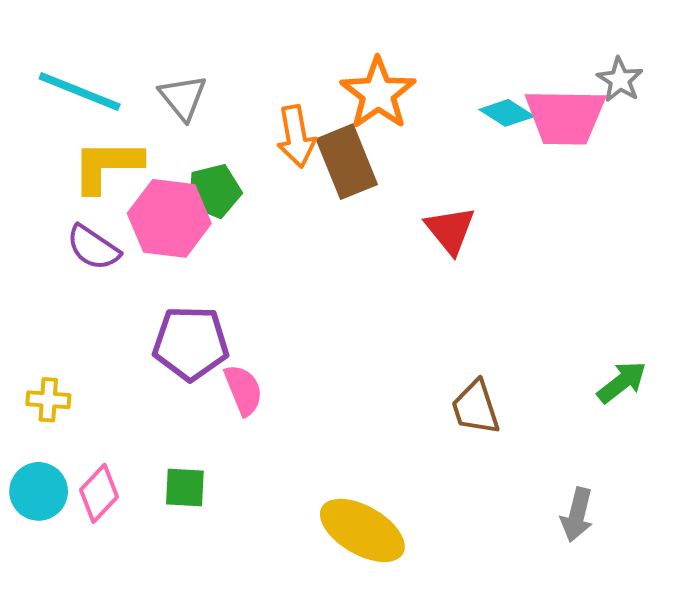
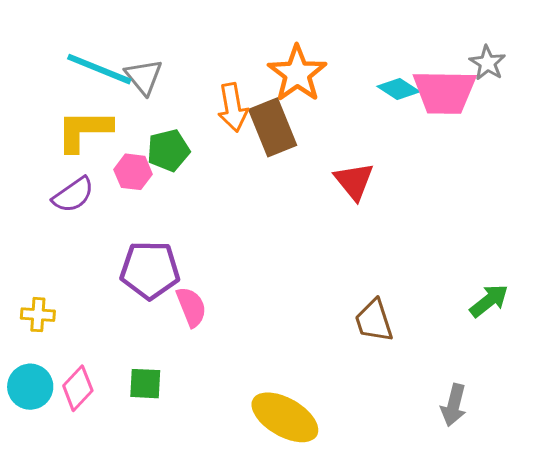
cyan line: (80, 92) -> (99, 69), moved
pink hexagon: (169, 218) -> (133, 172), size x0.6
purple semicircle: (93, 248) -> (73, 195), turned -69

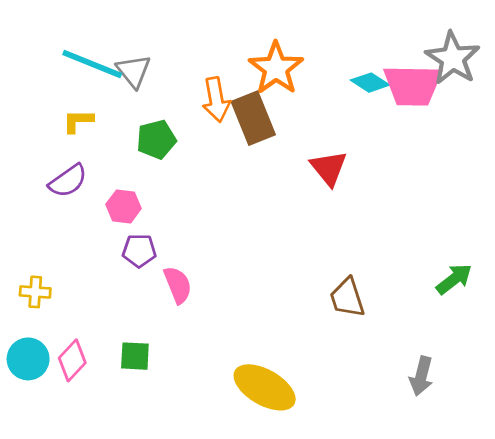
gray star: (487, 63) -> (453, 58), size x1.6
yellow L-shape: (84, 130) -> (78, 121), size x0.6
pink hexagon: (133, 172) -> (124, 206), moved
purple pentagon: (150, 270) -> (139, 251), size x0.6

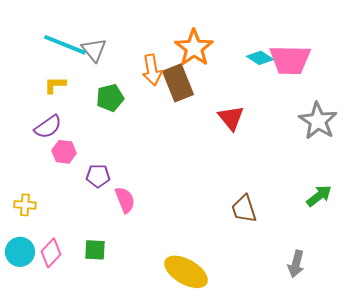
gray star: (453, 58) -> (318, 121), moved
pink hexagon: (124, 206) -> (64, 152), moved

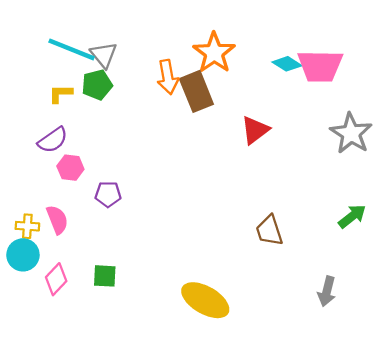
green pentagon: (110, 98) -> (97, 85), moved
red triangle: (231, 118) -> (255, 130), turned 32
pink semicircle: (125, 200) -> (57, 220), moved
cyan circle: (20, 252) -> (23, 255), moved

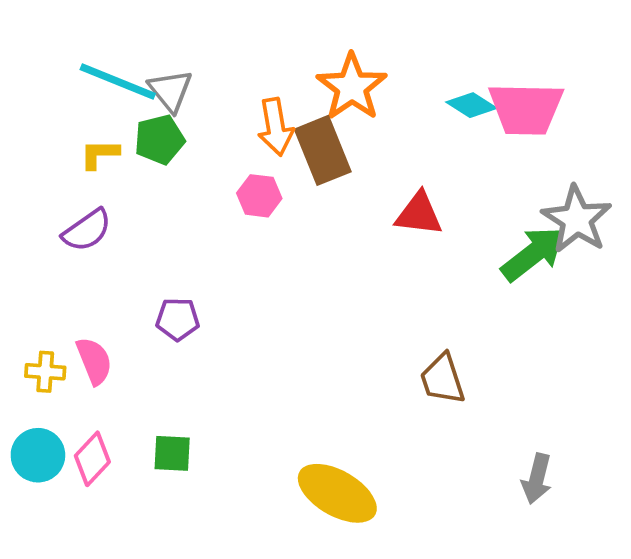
red triangle: (255, 130) -> (419, 214), turned 44
pink hexagon: (70, 168) -> (259, 196), moved
green arrow: (352, 216) -> (533, 254), moved, size x1.4
cyan circle: (23, 255) -> (38, 455), moved

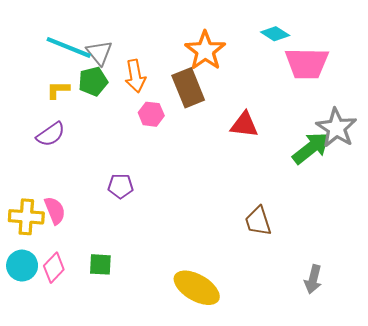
cyan diamond: (472, 105) -> (275, 34), moved
orange arrow: (276, 127) -> (135, 76), moved
purple pentagon: (178, 319) -> (120, 186), moved
yellow cross: (45, 372) -> (26, 217), size x1.5

